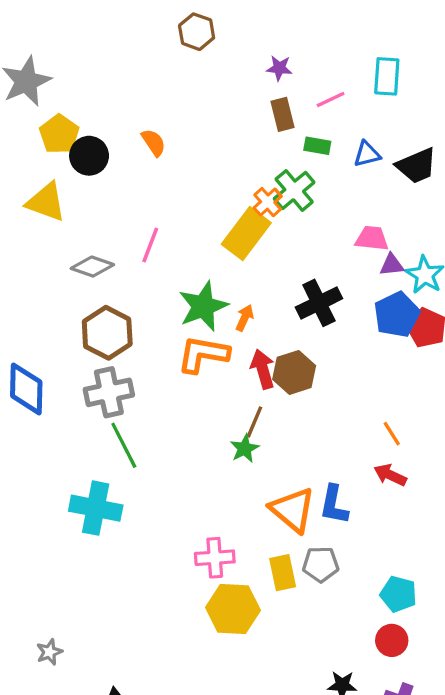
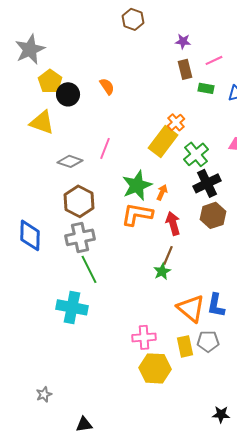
green cross: (294, 190) -> (196, 154), moved
brown hexagon: (294, 372) -> (213, 215), moved

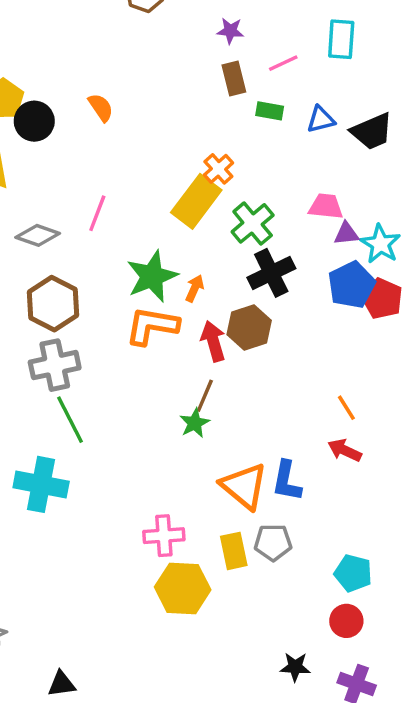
brown hexagon: (213, 215) -> (249, 328), moved

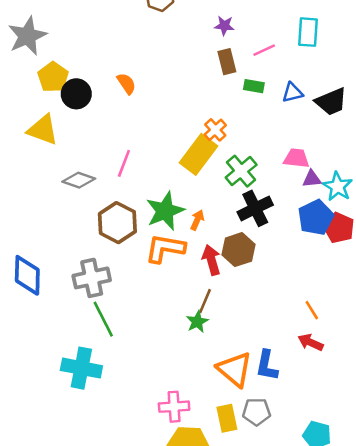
brown hexagon: (53, 304) -> (117, 223), moved

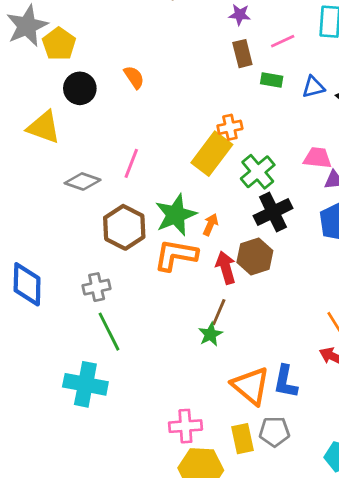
yellow pentagon: (53, 77) -> (59, 44), moved
orange cross: (215, 130) -> (230, 127), turned 30
gray cross: (92, 278) -> (97, 287), size x0.7

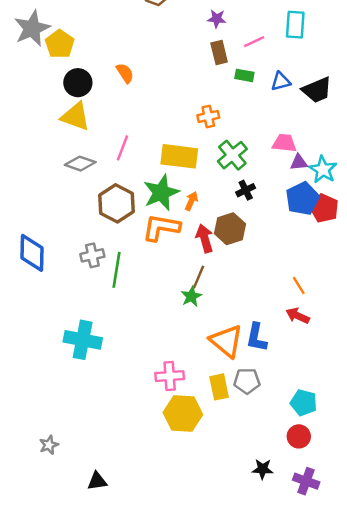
yellow triangle: (44, 127) -> (75, 116), moved
yellow rectangle: (212, 154) -> (179, 156), moved, turned 60
black cross: (273, 212) -> (246, 190), size x0.6
green line: (109, 332) -> (116, 270), moved, turned 36

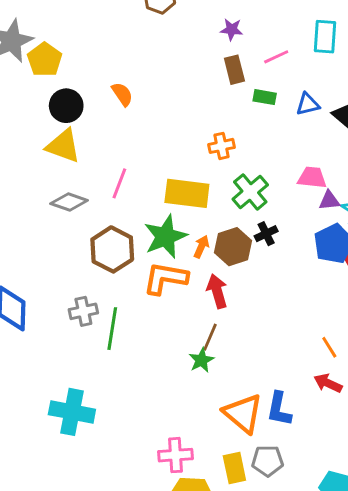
brown hexagon: (230, 229) -> (233, 247), moved

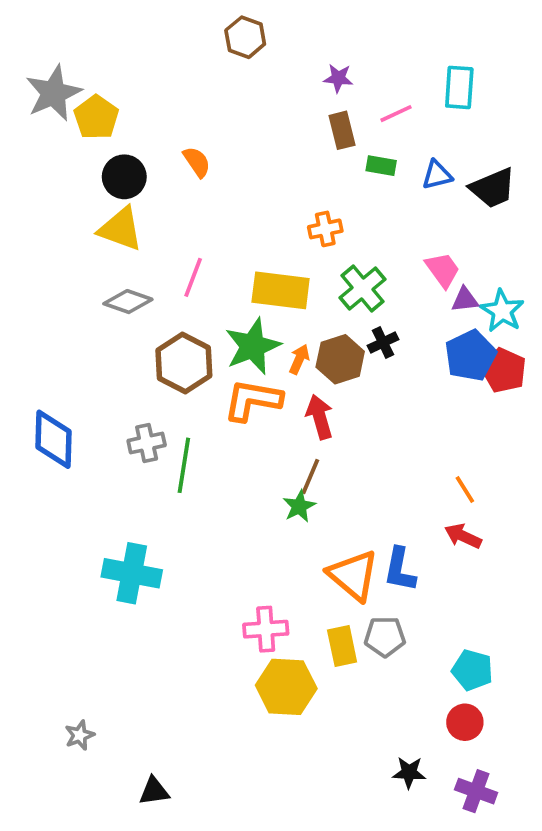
pink trapezoid: (312, 178) -> (443, 270), turned 48

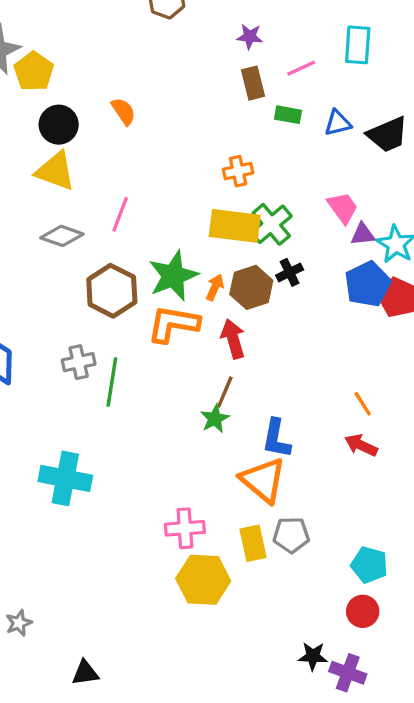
yellow rectangle: (281, 290) -> (235, 226), moved
blue L-shape: (400, 570) -> (276, 439), moved
purple cross: (476, 791) -> (348, 673), moved

